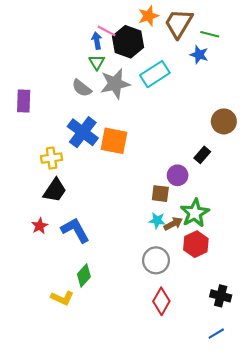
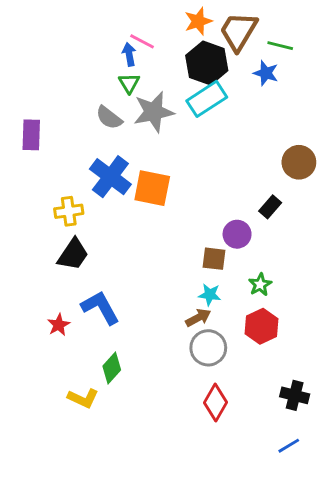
black hexagon: (128, 42) -> (207, 63), moved
green star: (195, 213) -> (260, 285), size x0.6
brown arrow: (173, 224) -> (198, 318), moved
red star: (40, 226) -> (59, 325), moved

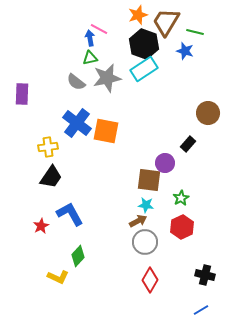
green triangle: (129, 83) -> (90, 58), turned 49
brown square: (214, 259) -> (149, 180), size x1.4

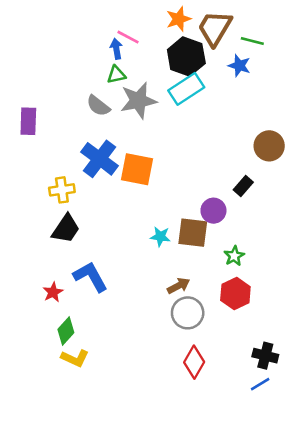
cyan star: (146, 205) -> (160, 237), moved
green diamond: (78, 256) -> (66, 331), moved
blue line: (201, 310) -> (260, 384), moved

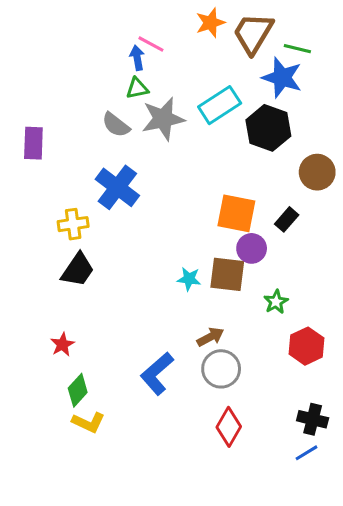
black hexagon: (186, 57) -> (268, 128), moved
blue star: (239, 66) -> (282, 78), size x1.5
orange square: (137, 169) -> (236, 213), moved
blue L-shape: (90, 277) -> (157, 374), moved, turned -102
red hexagon: (235, 293) -> (306, 346), moved

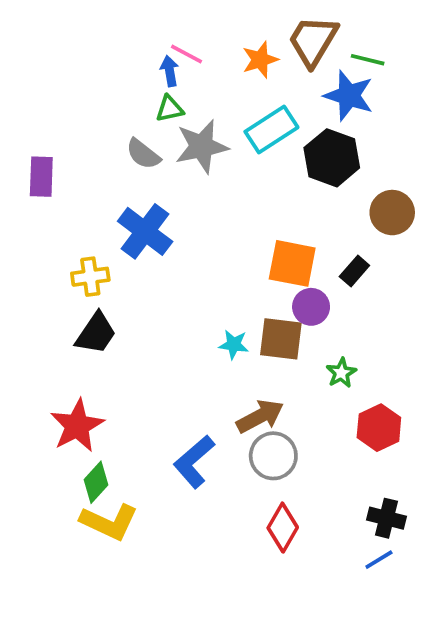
orange star: (210, 23) -> (260, 60), moved
brown arrow: (210, 337) -> (260, 416), size x1.4
red star: (62, 345) -> (77, 426), size x1.8
yellow L-shape: (88, 422) -> (109, 522), size x1.4

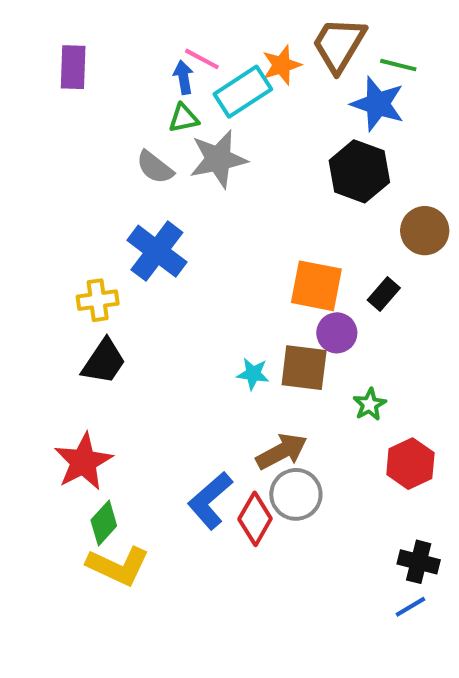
cyan rectangle: (271, 130) -> (243, 92), moved
purple rectangle: (41, 177) -> (73, 67), moved
red diamond: (283, 528) -> (255, 519), moved

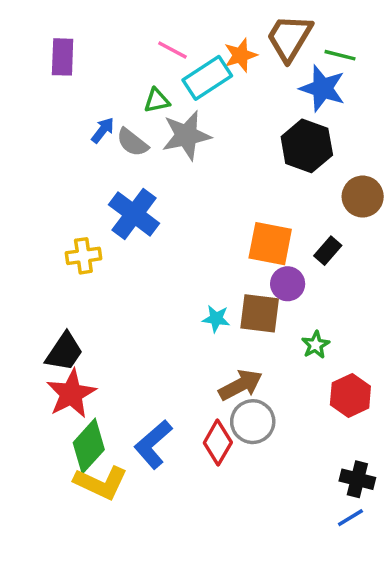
blue arrow: (184, 77) -> (103, 130), moved, turned 48
black trapezoid: (104, 361) -> (64, 352), moved
blue L-shape: (210, 501) -> (153, 444), moved
green diamond: (104, 523) -> (89, 446), size x1.4

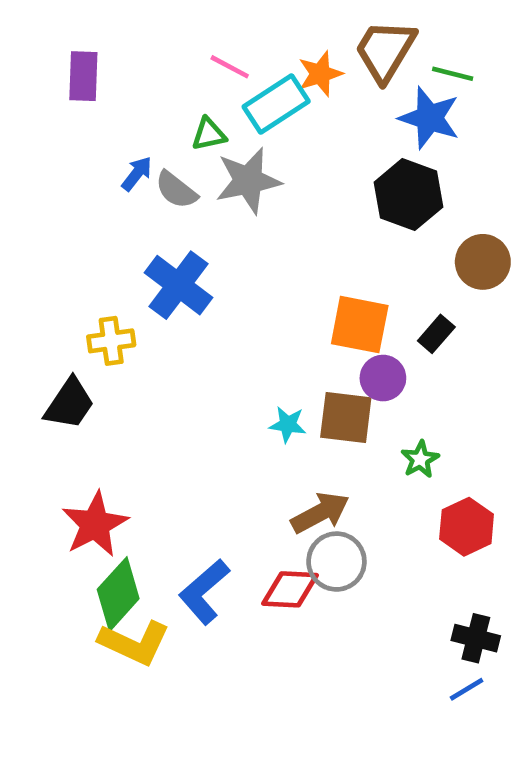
black trapezoid: (64, 352) -> (69, 404), moved
red diamond: (218, 443) -> (290, 589), turned 63

